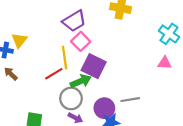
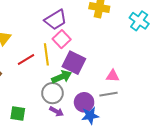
cyan cross: (169, 34) -> (139, 21), moved
pink triangle: (165, 63) -> (113, 76), moved
red line: (54, 74) -> (26, 60), moved

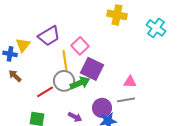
purple trapezoid: (56, 20) -> (49, 36), moved
red line: (26, 60) -> (45, 92), moved
gray circle: (52, 93) -> (64, 81), moved

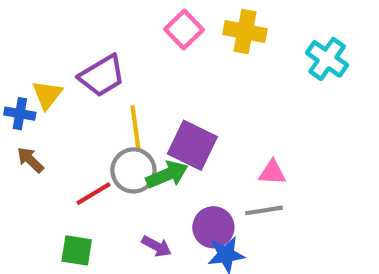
pink square: (80, 46) -> (184, 29), moved

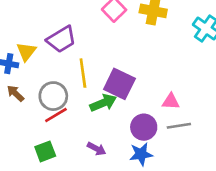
gray circle: (133, 170) -> (53, 96), moved
gray line: (264, 210) -> (179, 126), moved
purple circle: (213, 227) -> (144, 127), moved
green square: (77, 250) -> (45, 151), turned -30

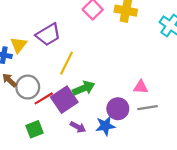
yellow line: (83, 73) -> (66, 63), turned 35
purple square: (119, 84) -> (64, 100), moved, turned 30
gray circle: (53, 96) -> (28, 87), moved
blue star: (141, 154) -> (105, 126), moved

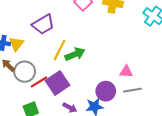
yellow triangle: (19, 45) -> (16, 44), moved
green arrow: (84, 88) -> (75, 54), moved

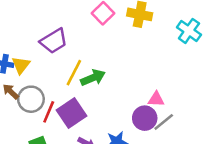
red line: (39, 82) -> (49, 112), turned -36
gray line: (132, 90) -> (164, 122), turned -30
purple circle: (106, 91) -> (145, 118), moved

